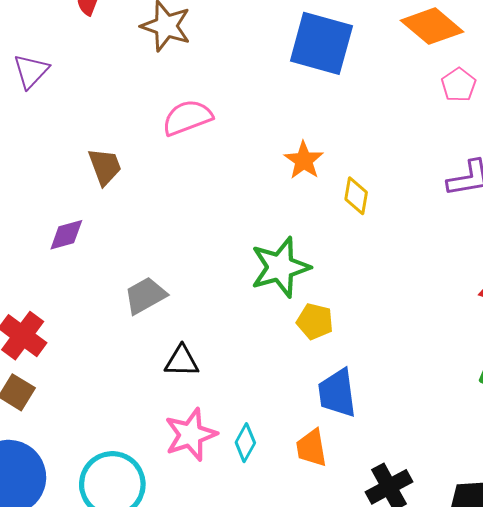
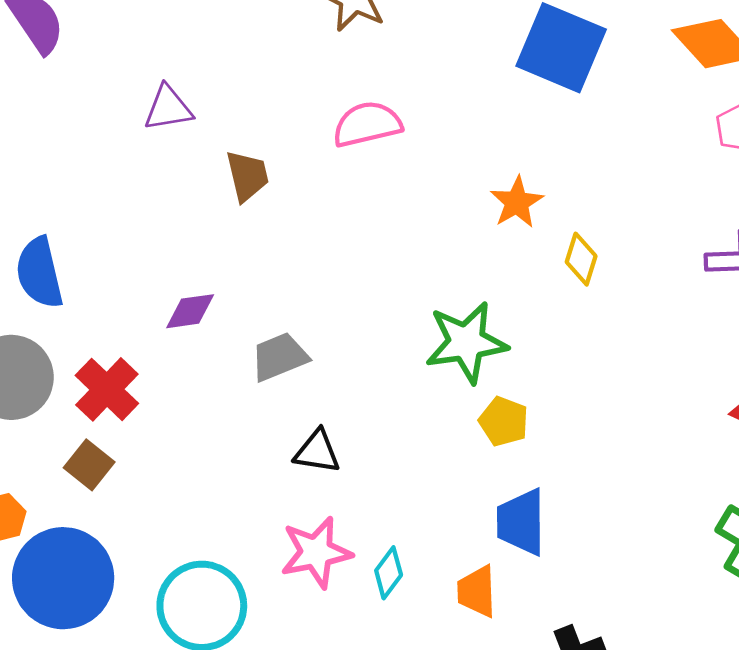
purple triangle: (31, 71) -> (168, 108), moved, turned 30
purple diamond: (66, 235) -> (190, 311), moved

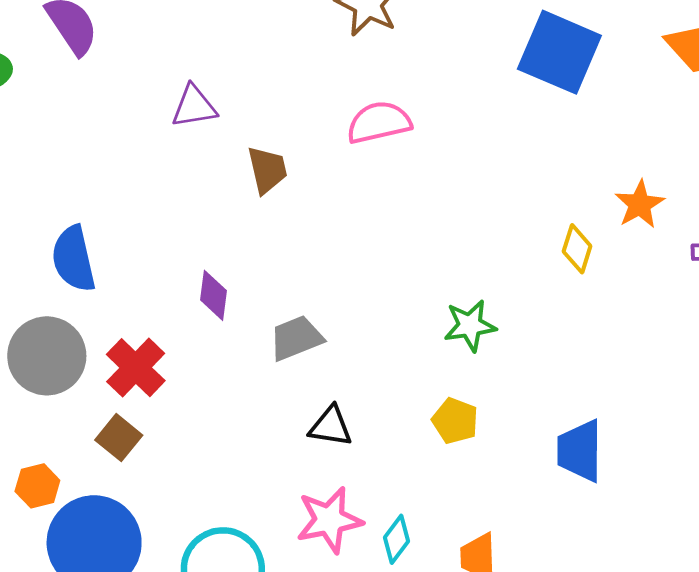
orange star: (517, 202) -> (640, 204), moved
purple diamond: (190, 311) -> (213, 295), turned -75
green star: (466, 342) -> (470, 326), size x0.7
yellow pentagon: (504, 421) -> (455, 421), moved
blue trapezoid: (521, 522) -> (580, 451), moved

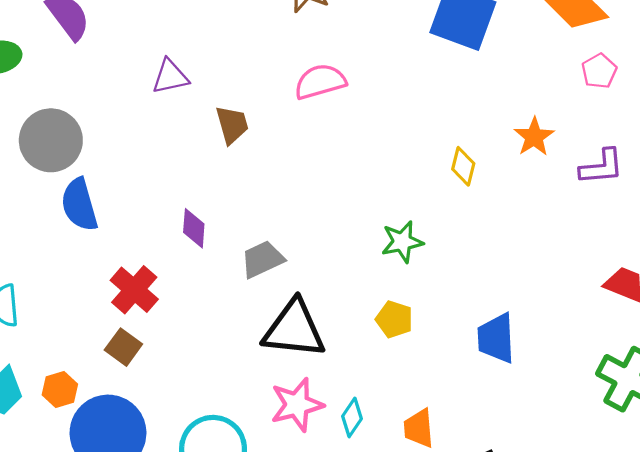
yellow diamond: (577, 249) -> (463, 166), moved
gray circle: (47, 356) -> (51, 140), moved
black triangle: (331, 426) -> (294, 329), size x1.8

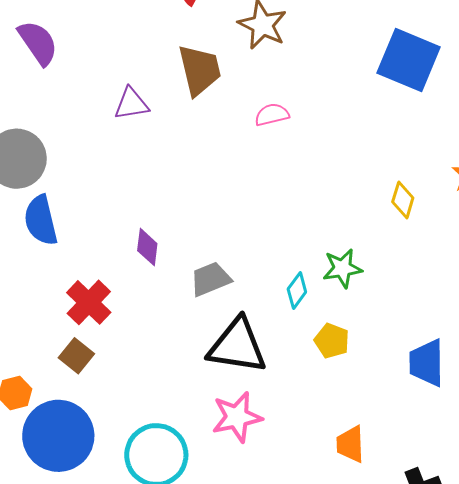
pink semicircle: (320, 82) -> (272, 115), size x0.7
brown trapezoid: (232, 125) -> (200, 70), moved, size x1.4
cyan diamond: (352, 417) -> (297, 291), moved

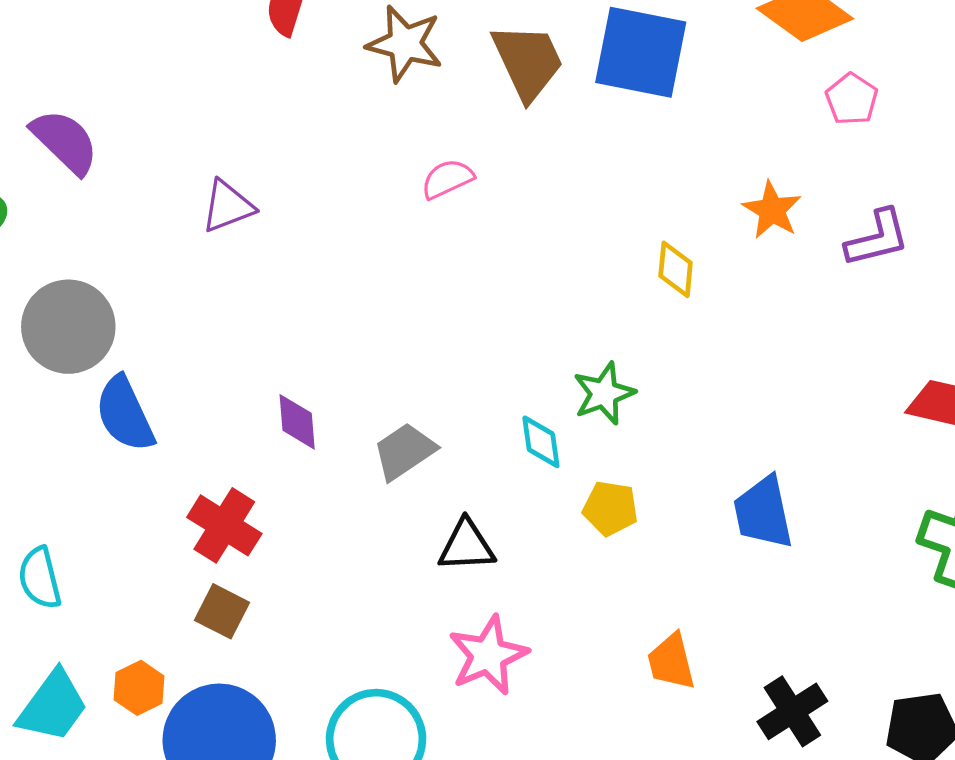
brown trapezoid: (200, 70) -> (528, 62), moved
cyan diamond: (297, 291) -> (541, 442), turned -33
black triangle: (237, 346) -> (467, 546), size x0.6

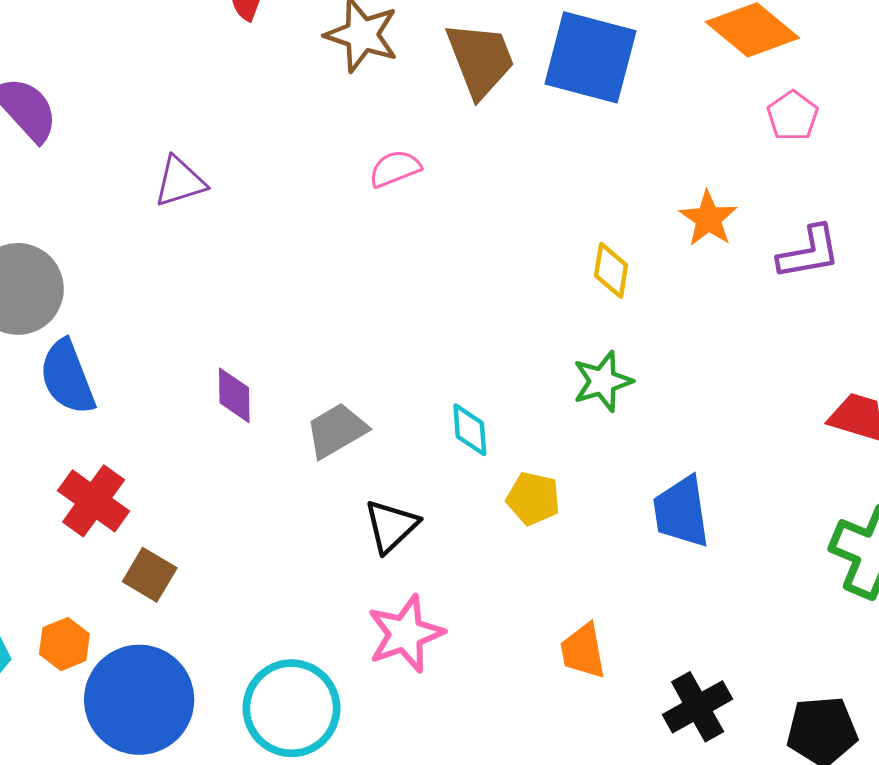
green star: (604, 393) -> (603, 381), moved
red cross: (224, 525) -> (94, 501), moved
black triangle: (467, 546) -> (391, 526), turned -44

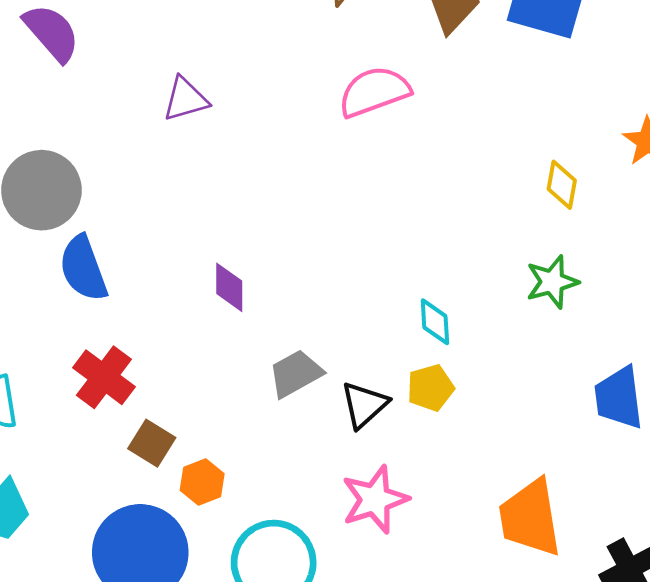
pink semicircle: (395, 169) -> (374, 92), size x1.6
gray trapezoid: (337, 430) -> (296, 374), moved
yellow pentagon: (533, 498) -> (430, 388), moved, turned -30
orange hexagon: (64, 644) -> (202, 482), moved
orange trapezoid: (583, 651) -> (530, 518), size x1.6

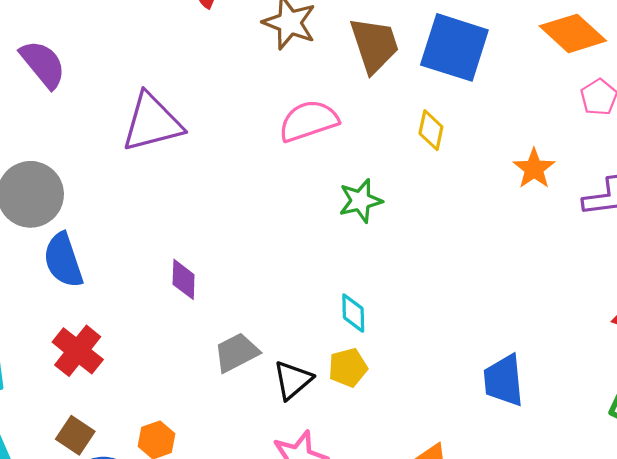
purple triangle: (185, 99) -> (152, 123), size x1.6
yellow diamond: (562, 185) -> (431, 130), moved
green star: (552, 282) -> (360, 201), moved
brown square: (152, 443) -> (75, 435), moved

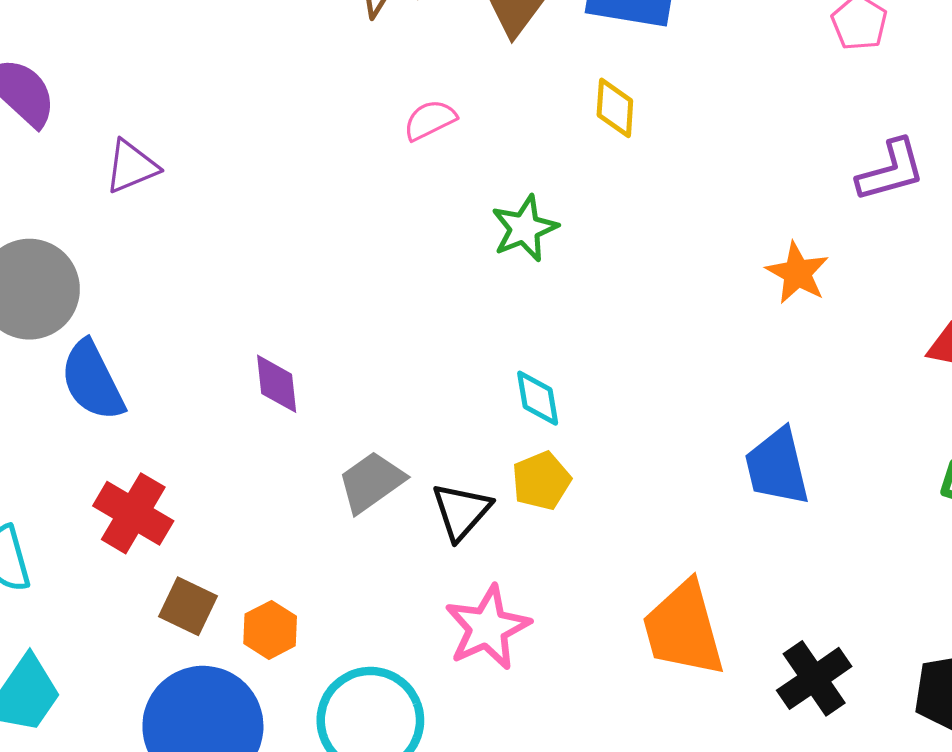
pink semicircle: (309, 121) -> (430, 120), size x0.6
purple triangle: (152, 123) -> (131, 167), moved, size x0.6
orange star: (534, 169) -> (797, 273), moved
brown square: (75, 435) -> (188, 606), moved

